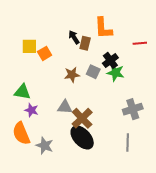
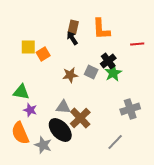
brown rectangle: (85, 43) -> (73, 27), moved
green star: (115, 73) -> (113, 73), turned 30
black ellipse: (82, 137) -> (60, 130), moved
gray line: (128, 143) -> (115, 142), moved, turned 42

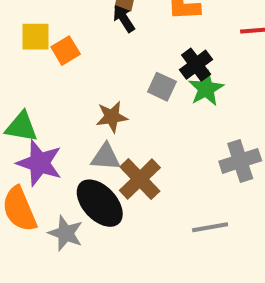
brown star: (70, 75) -> (112, 117), moved
purple star: (30, 110) -> (39, 163), size x1.6
gray line: (115, 142) -> (210, 227), turned 36

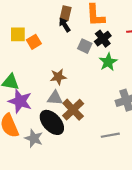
black cross: (196, 65) -> (103, 39), moved
gray square: (162, 87) -> (85, 46), moved

